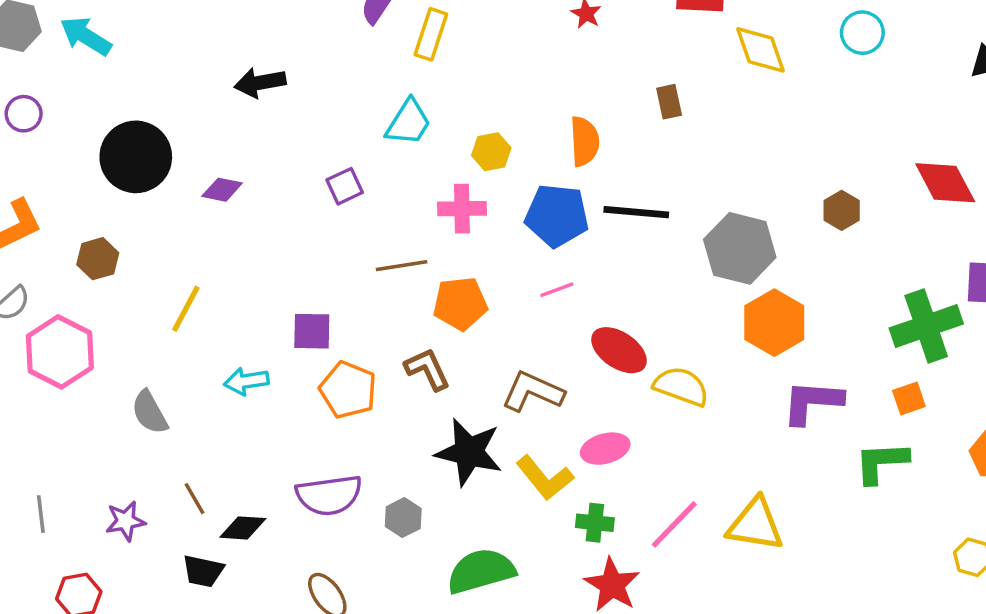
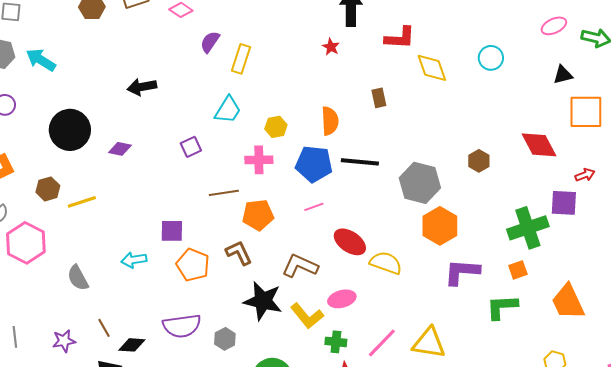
yellow line: (186, 309) -> (82, 202), moved, turned 44

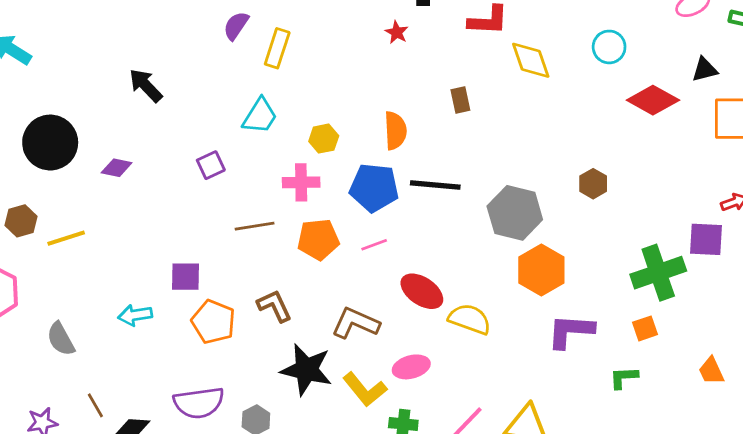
black arrow: (142, 87) -> (146, 85), turned 56
red diamond: (539, 145) -> (653, 100), moved, turned -33
orange pentagon: (258, 215) -> (318, 239), moved
orange trapezoid: (568, 302) -> (711, 371), size x0.6
green L-shape: (502, 307) -> (624, 378), size x0.7

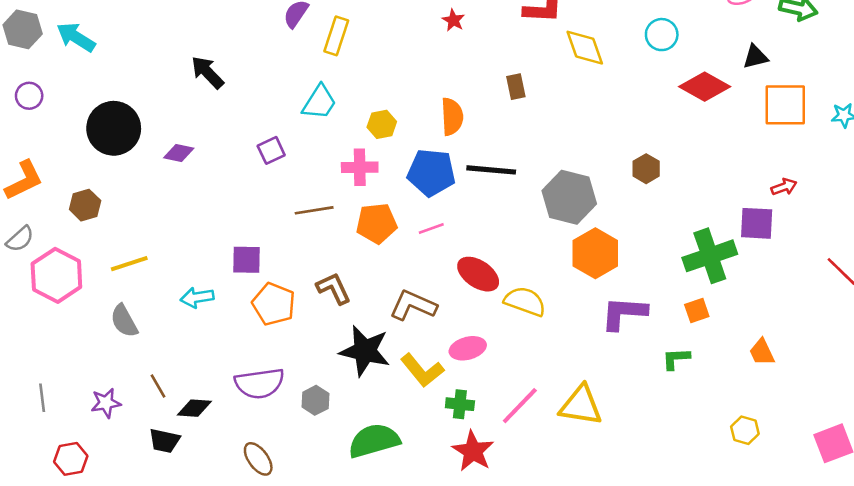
yellow line: (66, 238) -> (129, 264), moved

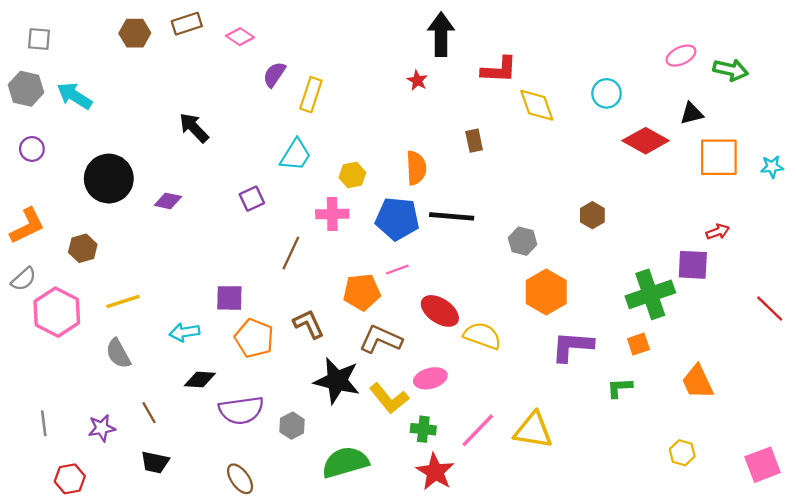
gray hexagon: (569, 197) -> (523, 241), size x0.6
brown line: (314, 210) -> (291, 253), turned -56
orange pentagon: (377, 223) -> (362, 292), moved
orange trapezoid: (762, 352) -> (698, 382), size x1.4
black diamond: (194, 408) -> (200, 380), moved

